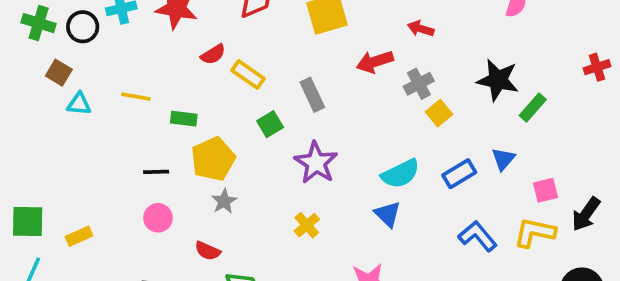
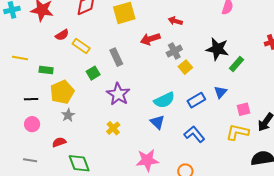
blue L-shape: (478, 236) -> (194, 134), moved
red semicircle: (208, 251) -> (59, 142), turned 136

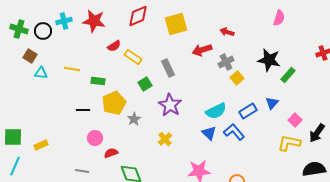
pink square: (243, 109) -> (295, 120), turned -32
gray star: (68, 115) -> (134, 119), moved
pink circle: (32, 124) -> (95, 138), moved
blue L-shape: (194, 134) -> (234, 132), moved

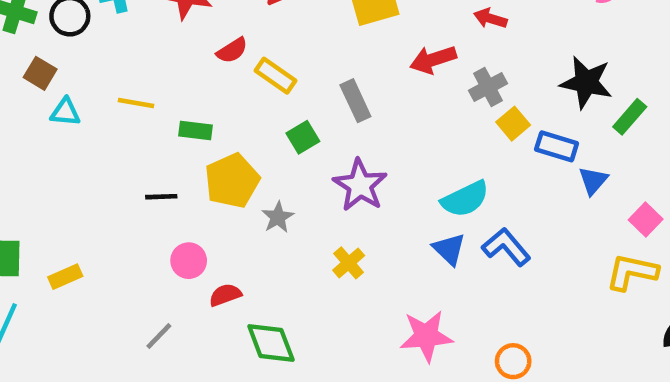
blue rectangle: (248, 111) -> (557, 146), moved, turned 48
gray line: (82, 171) -> (159, 336), turned -56

